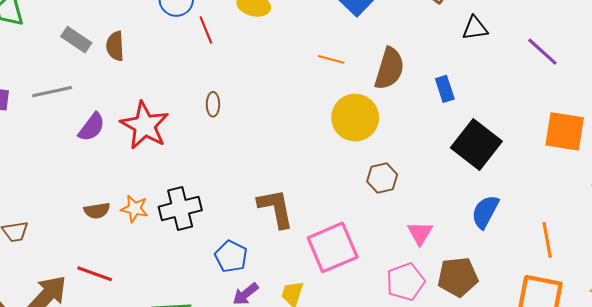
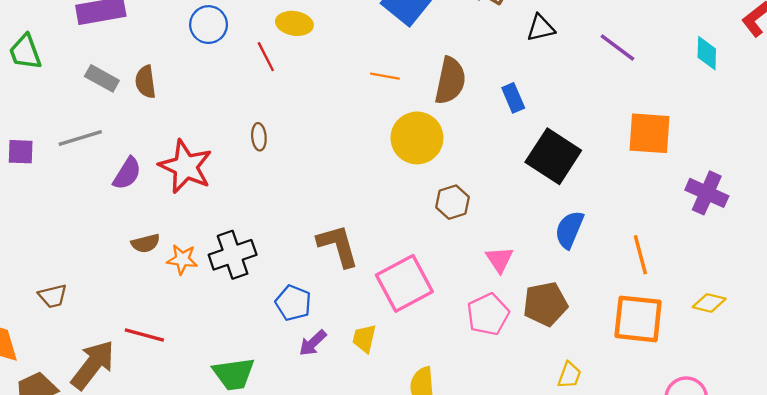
red line: (206, 30) -> (266, 57), moved
brown semicircle: (97, 211) -> (146, 243), moved

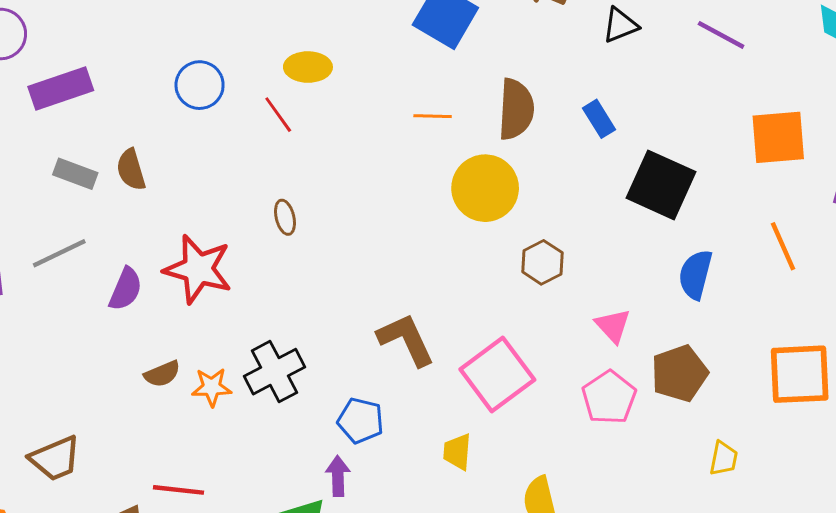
orange line: (640, 255) -> (783, 246), moved
brown trapezoid: (53, 296) -> (55, 458), size x1.4
purple arrow: (313, 343) -> (338, 476), moved, turned 140

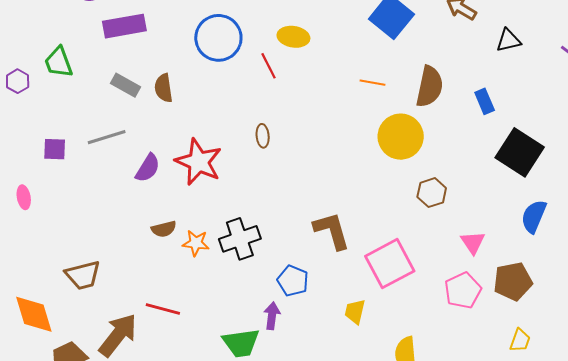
blue circle: (200, 85) -> (218, 38), size x1.4
yellow trapezoid: (724, 458) -> (520, 340), moved

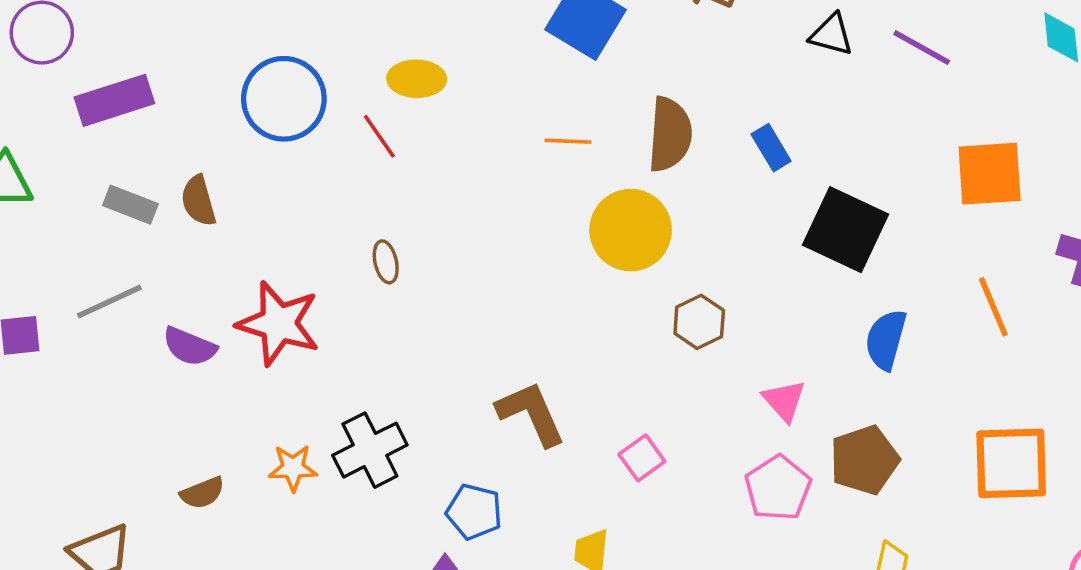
black triangle: (508, 40) -> (831, 35), moved, turned 36
purple semicircle: (148, 168) -> (190, 347), turned 88
brown semicircle: (164, 229) -> (202, 493), moved
pink square: (390, 264) -> (642, 458), size x0.5

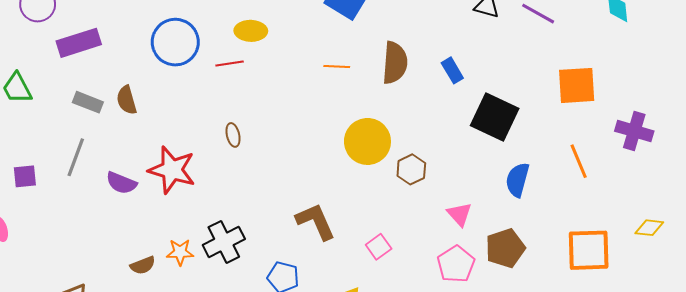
red line: (379, 136) -> (230, 64), turned -64
yellow circle: (631, 230) -> (367, 141), moved
gray line: (109, 302) -> (76, 157), turned -45
brown semicircle: (202, 493) -> (143, 265), moved

